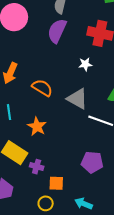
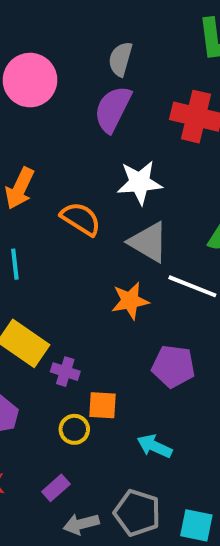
white star: (85, 64) -> (140, 183), moved, size x1.6
orange star: (37, 126) -> (130, 301), moved, turned 30
yellow circle: (46, 203) -> (74, 429), moved

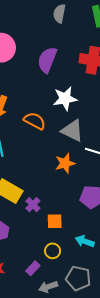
gray semicircle: (120, 59) -> (59, 14), moved
purple cross: (65, 372) -> (33, 205), turned 32
yellow circle: (74, 429) -> (53, 251), moved

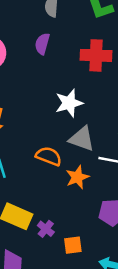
purple semicircle: (47, 60) -> (42, 44), moved, size x0.7
orange semicircle: (35, 121) -> (49, 156), moved

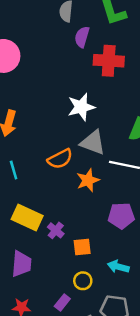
purple semicircle: (42, 44) -> (82, 37), moved
orange semicircle: (49, 156) -> (60, 159), turned 130

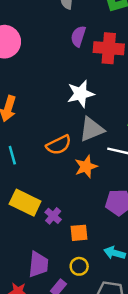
purple semicircle: (82, 37) -> (78, 36), moved
gray triangle: (93, 143) -> (92, 129), turned -44
purple trapezoid: (21, 264) -> (38, 264), moved

